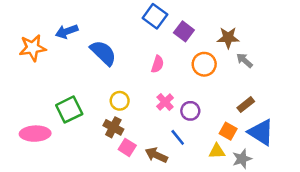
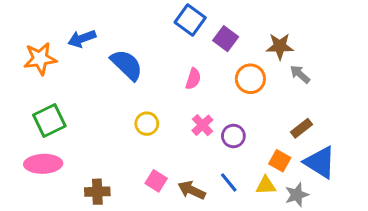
green square: (69, 110) -> (49, 121), moved
brown cross: (113, 127) -> (97, 192), moved, turned -30
blue line: (178, 137) -> (229, 182), moved

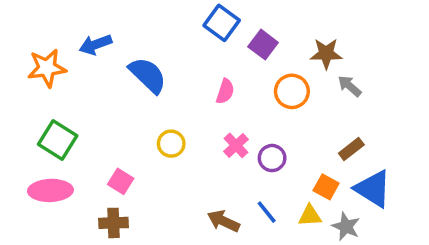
green square: (49, 121) -> (58, 140), turned -32
pink square: (156, 181) -> (121, 181), moved
gray star: (297, 195) -> (346, 226), turned -30

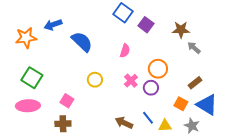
orange circle: (292, 91) -> (158, 69), moved
yellow triangle: (310, 216) -> (165, 126), moved

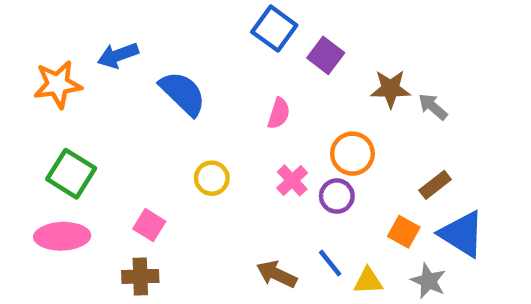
brown star: (181, 30) -> (390, 89), moved

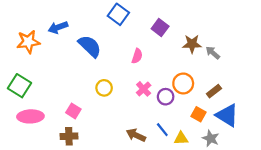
blue square: (274, 29) -> (118, 14), moved
orange circle: (352, 154) -> (183, 83), moved
green square: (71, 174) -> (19, 86), moved

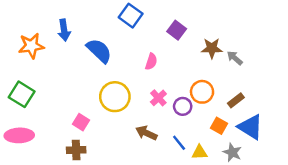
blue arrow: (58, 27) -> (64, 30), turned -78
yellow circle: (104, 88) -> (115, 97), size x1.6
pink ellipse: (30, 116) -> (19, 135), moved
brown arrow: (136, 135) -> (146, 133), moved

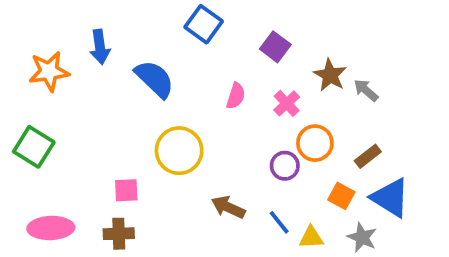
brown star: (212, 48) -> (330, 75), turned 30
pink cross: (158, 98) -> (287, 103), moved
pink square: (81, 122) -> (126, 190), turned -35
pink ellipse: (19, 135) -> (51, 228), moved

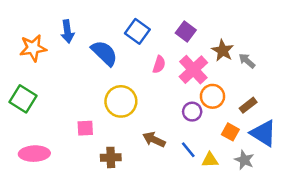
blue square: (204, 24) -> (137, 31), moved
pink cross: (287, 103) -> (193, 70), size x1.6
brown cross: (119, 234) -> (111, 157), moved

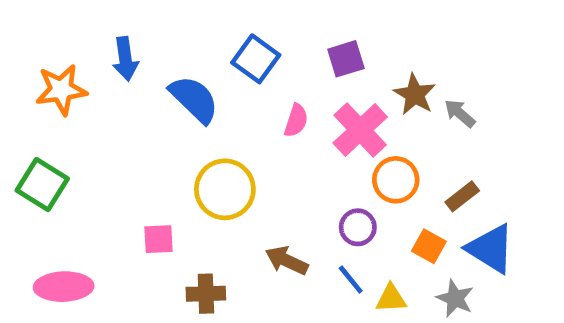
purple square: (186, 31) -> (346, 59), turned 36
purple circle: (192, 112) -> (358, 227), moved

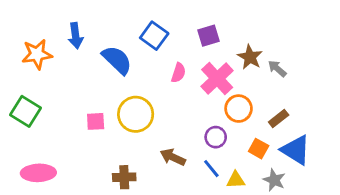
pink square: (158, 239) -> (96, 121), moved

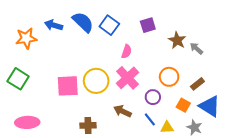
blue arrow: (76, 36) -> (54, 25), turned 114
blue semicircle: (117, 60) -> (83, 22), moved
pink cross: (217, 79) -> (128, 78), moved
pink square: (96, 121) -> (68, 86), size x1.6

